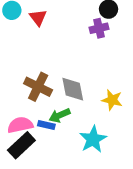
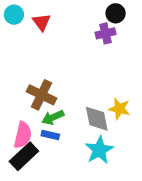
gray diamond: (73, 89) -> (97, 119), moved
green arrow: (60, 115) -> (53, 117), moved
pink semicircle: (20, 125) -> (23, 135), turned 115

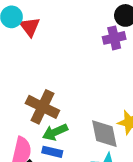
red triangle: (42, 22) -> (30, 27), moved

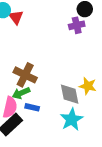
green arrow: (55, 132) -> (21, 93), moved

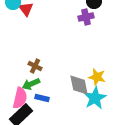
brown cross: (25, 75) -> (35, 66), size x0.6
cyan star: (72, 119) -> (95, 98), moved

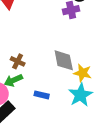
gray diamond: (79, 85) -> (64, 60), moved
blue rectangle: (42, 98) -> (42, 95), moved

